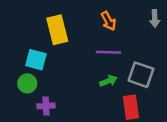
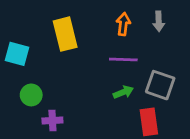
gray arrow: (155, 18) -> (159, 21), moved
orange arrow: (108, 21) -> (123, 24), turned -144
cyan square: (36, 60) -> (17, 54), moved

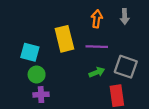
yellow rectangle: (65, 34) -> (64, 39), moved
cyan square: (17, 54) -> (30, 52), moved
green circle: (31, 95) -> (37, 75), moved

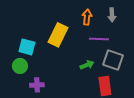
yellow rectangle: (64, 39) -> (58, 35), turned 40
purple line: (97, 47) -> (99, 39), moved
green circle: (37, 75) -> (20, 66), moved

